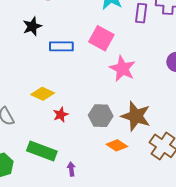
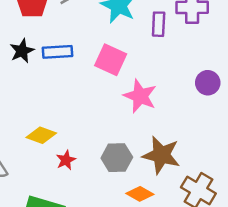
blue rectangle: (61, 46) -> (58, 52), moved

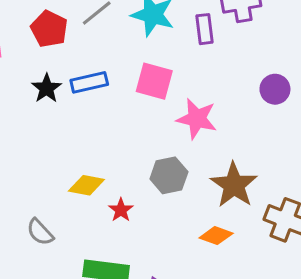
brown star: (161, 155) -> (234, 185), turned 30
gray hexagon: (117, 158) -> (169, 175), moved

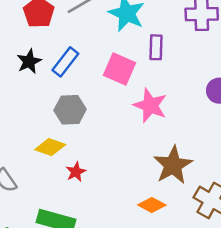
purple rectangle: (205, 29) -> (156, 47), moved
blue rectangle: (89, 82) -> (65, 62), turned -48
gray hexagon: (169, 175) -> (70, 110), moved

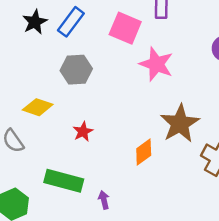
yellow diamond: (50, 147) -> (38, 107), moved
orange diamond: (152, 205) -> (144, 152), moved, turned -64

